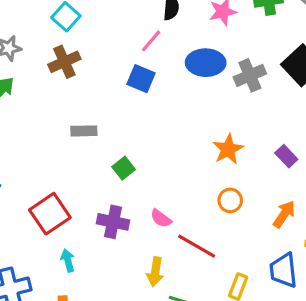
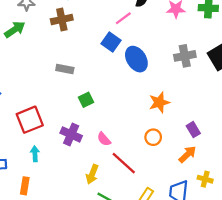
blue ellipse: (206, 63) -> (136, 59), moved, turned 45
purple rectangle: (286, 156) -> (193, 130), moved

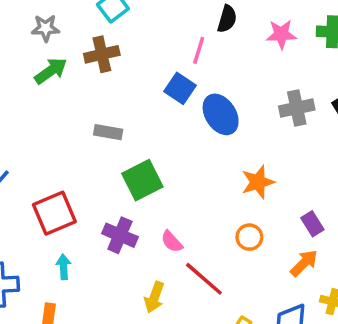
pink line: (123, 18) -> (199, 50), turned -35
green arrow: (15, 29) -> (51, 71), moved
green square: (86, 100) -> (142, 180), size x1.6

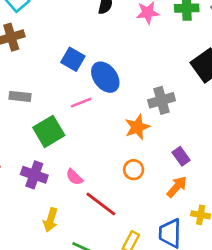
pink line: (199, 50) -> (81, 103), moved, turned 55
gray cross: (297, 108) -> (162, 100), moved
yellow arrow: (154, 297) -> (51, 220), moved

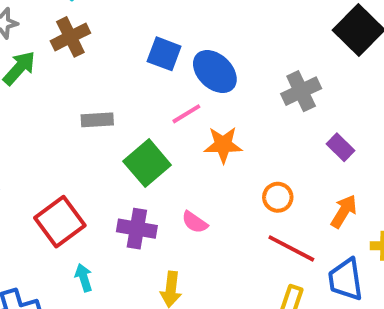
orange star: (137, 127) -> (223, 145), moved, turned 30
purple rectangle: (181, 156) -> (341, 147), moved
red line: (101, 204) -> (291, 248), moved

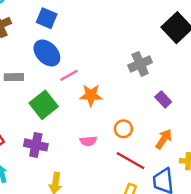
blue square: (164, 54) -> (47, 18), moved
blue ellipse: (215, 72) -> (47, 53), moved
pink semicircle: (195, 222) -> (88, 141), moved, turned -42

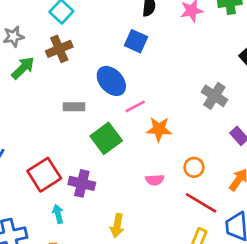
blue square: (47, 18) -> (136, 41), moved
gray cross: (140, 64) -> (214, 96), turned -35
purple cross: (36, 145) -> (82, 183), moved

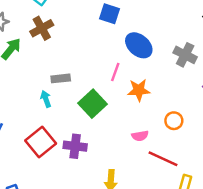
blue ellipse: (111, 81) -> (139, 45), moved
pink line: (135, 106) -> (115, 72), turned -36
red line: (201, 203) -> (163, 159), moved
cyan arrow: (58, 214) -> (46, 99), moved

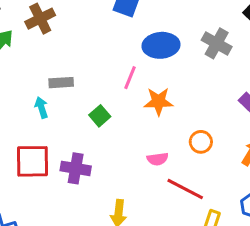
blue ellipse: (139, 45) -> (161, 45), turned -48
gray cross: (185, 55) -> (217, 43), moved
green square: (92, 104) -> (100, 116), size x0.6
red square: (41, 142) -> (33, 161), turned 36

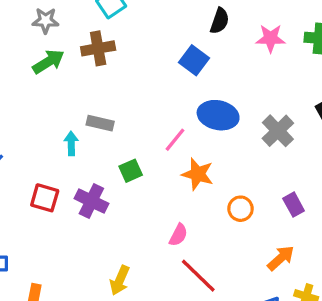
orange circle: (201, 142) -> (240, 209), moved
pink semicircle: (158, 159) -> (178, 235), turned -72
red square: (33, 161) -> (45, 198), size x0.7
purple cross: (76, 168) -> (91, 201), moved

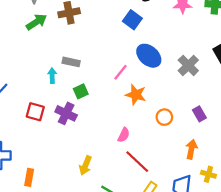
blue ellipse: (218, 115) -> (149, 56), turned 30
green square: (131, 171) -> (81, 91), moved
orange arrow: (281, 258) -> (191, 149), turned -36

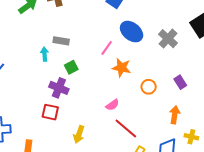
red square: (35, 112) -> (50, 112), moved
pink semicircle: (124, 135) -> (112, 105), turned 32

